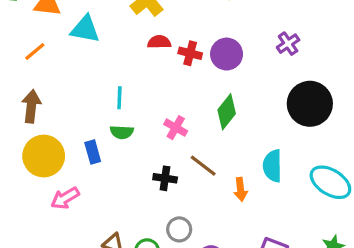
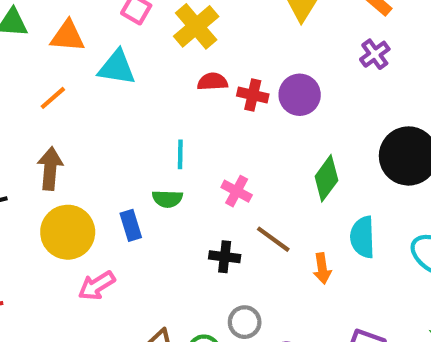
purple cross: (288, 44) -> (375, 54), moved
cyan line: (119, 98) -> (180, 154), moved
green diamond: (227, 112) -> (326, 178), moved

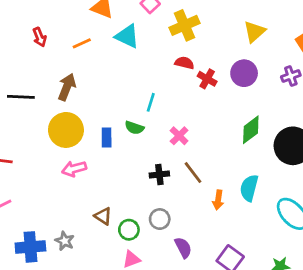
purple circle: (300, 95) -> (244, 73), moved
green diamond: (326, 178) -> (251, 130), moved
black cross: (225, 257) -> (159, 175), turned -30

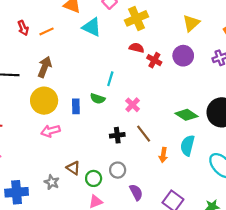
orange line: (82, 43) -> (47, 31), moved
green diamond: (251, 130) -> (187, 115), moved, turned 70
gray star: (65, 241) -> (52, 182), moved

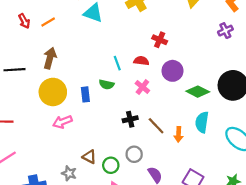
red semicircle: (137, 48) -> (141, 61), moved
purple circle: (183, 56) -> (173, 71), moved
cyan line: (110, 79) -> (117, 63), turned -32
brown line: (144, 134) -> (156, 126), moved

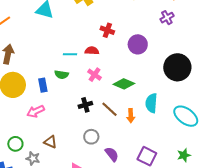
cyan line: (117, 63) -> (70, 54), turned -64
purple circle: (173, 71) -> (138, 44), moved
green diamond: (198, 92) -> (124, 84), moved
pink arrow: (62, 122) -> (36, 111), moved
green circle: (111, 165) -> (15, 144), moved

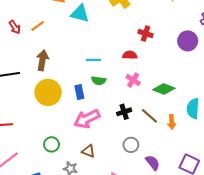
purple circle: (138, 44) -> (188, 41), moved
cyan line: (70, 54) -> (94, 60), moved
pink arrow: (36, 111) -> (87, 119), moved, size x1.4
green circle: (15, 144) -> (52, 144), moved

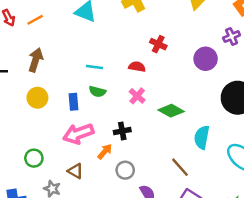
yellow circle: (48, 92) -> (37, 98), size x0.7
brown line: (149, 116) -> (180, 167), moved
orange arrow: (172, 122) -> (105, 152), moved, turned -144

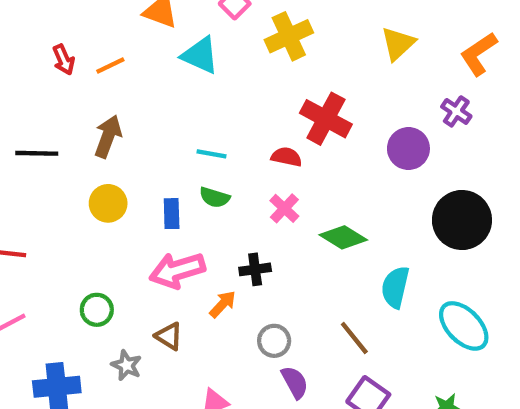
purple cross: (232, 37) -> (456, 111), turned -35
red cross: (158, 44) -> (326, 119), size x1.6
gray circle: (125, 170) -> (274, 341), moved

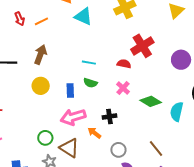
red cross: (326, 119) -> (142, 46), turned 30
cyan semicircle: (395, 287) -> (177, 112), moved
orange arrow: (223, 304) -> (94, 133), turned -96
green circle: (97, 310) -> (45, 138), moved
brown triangle: (169, 336) -> (69, 148), size x1.5

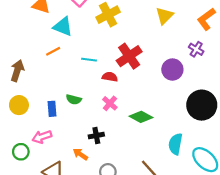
orange line: (41, 21) -> (53, 51), moved
cyan line: (89, 63) -> (89, 60), moved
cyan semicircle: (177, 112) -> (175, 144), moved
pink arrow: (73, 117) -> (42, 137), moved, size x0.7
green circle: (45, 138) -> (21, 152), moved

